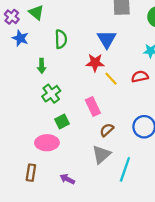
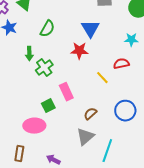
green semicircle: (61, 39) -> (47, 29), turned 30
yellow line: (111, 79) -> (102, 78), moved
green cross: (51, 94) -> (44, 68), moved
pink rectangle: (93, 106) -> (66, 92), moved

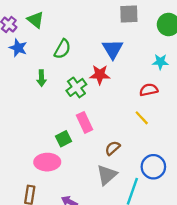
green cross: (44, 68) -> (76, 87), moved
yellow line: (102, 78) -> (142, 118), moved
blue circle: (125, 111) -> (153, 167), moved

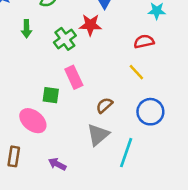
green square: (64, 139) -> (51, 95), turned 35
pink ellipse: (47, 162) -> (33, 121), turned 40
blue circle: (153, 167) -> (150, 112), moved

